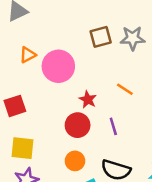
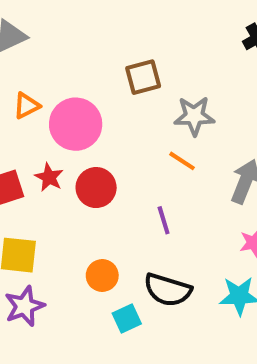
gray star: (133, 38) -> (194, 116), moved
red star: (88, 100) -> (49, 177), moved
red circle: (78, 125) -> (96, 188), moved

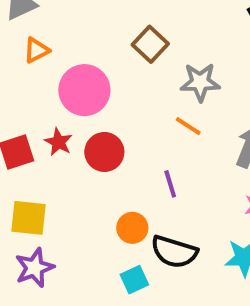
brown square: (143, 77) -> (150, 44), turned -32
orange triangle: (27, 106) -> (37, 50), moved
orange circle: (102, 275) -> (132, 228), moved

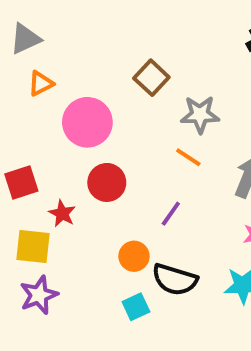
red star: (58, 142) -> (62, 214), moved
purple line: (170, 184) -> (171, 214), turned 52

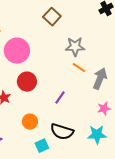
brown square: (151, 78) -> (52, 17), moved
orange line: (188, 157) -> (79, 68), moved
orange circle: (134, 256) -> (30, 122), moved

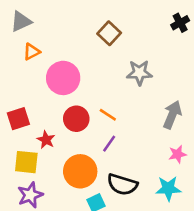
orange line: (79, 68) -> (108, 115), moved
purple line: (60, 98) -> (109, 144), moved
orange circle: (30, 122) -> (80, 171), size x1.6

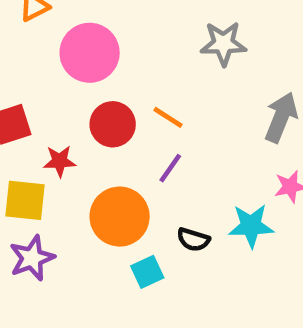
red star: (46, 140) -> (60, 161), turned -30
black semicircle: (122, 184) -> (193, 240), size x0.6
cyan star: (168, 188) -> (251, 226), moved

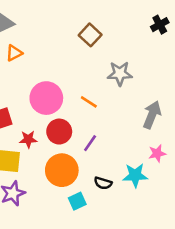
pink circle: (90, 53) -> (46, 98), moved
orange line: (168, 117) -> (89, 102), moved
red circle: (113, 124) -> (59, 132), moved

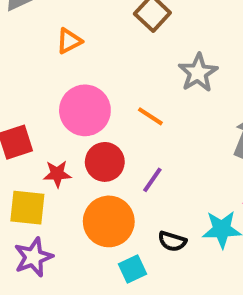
orange triangle: (14, 53) -> (69, 41), moved
gray star: (120, 74) -> (198, 73), turned -30

